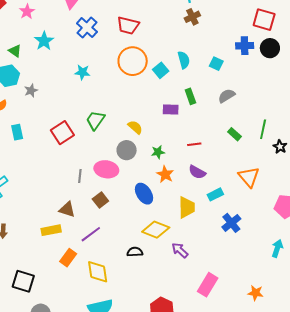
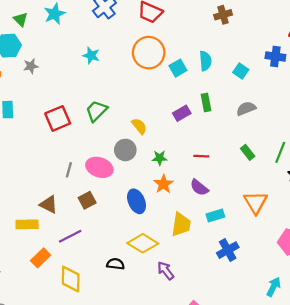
purple rectangle: (171, 110) -> (182, 113), turned -42

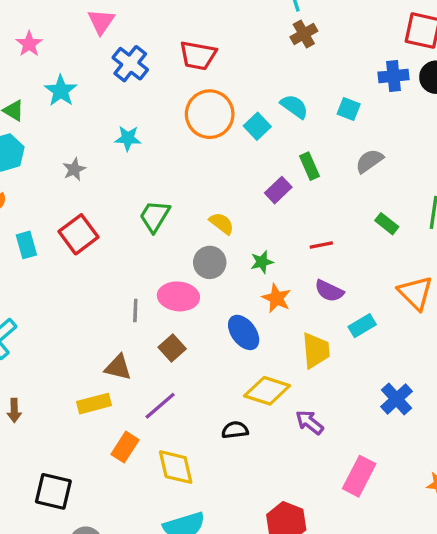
cyan semicircle: (205, 61) -> (294, 106), turned -36
gray star: (31, 66) -> (74, 169), moved
red square: (58, 118) -> (79, 234), moved
blue cross: (228, 250) -> (397, 399), moved

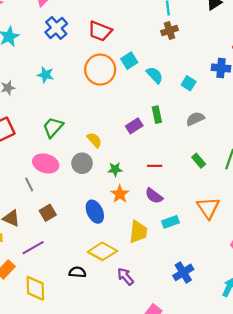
cyan square: (257, 126) -> (129, 61), moved
pink ellipse: (178, 296) -> (46, 163), moved
gray line: (135, 311) -> (29, 184), turned -40

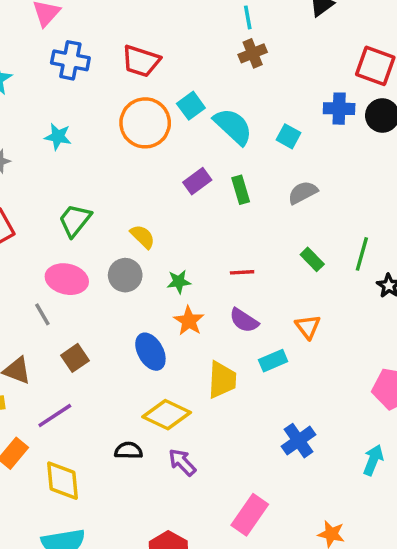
blue cross: (56, 28) -> (70, 60), turned -35
cyan semicircle: (155, 75) -> (233, 126), size x1.4
purple rectangle: (134, 126) -> (197, 181), moved
orange triangle: (208, 208) -> (308, 327), moved, size x0.7
purple arrow: (125, 276) -> (182, 462), moved

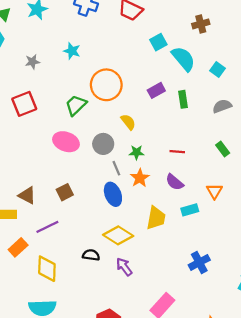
brown cross: (253, 53) -> (201, 24), moved
orange circle: (145, 123) -> (106, 85), moved
yellow semicircle: (143, 237) -> (128, 122), moved
gray line: (42, 314) -> (116, 168), moved

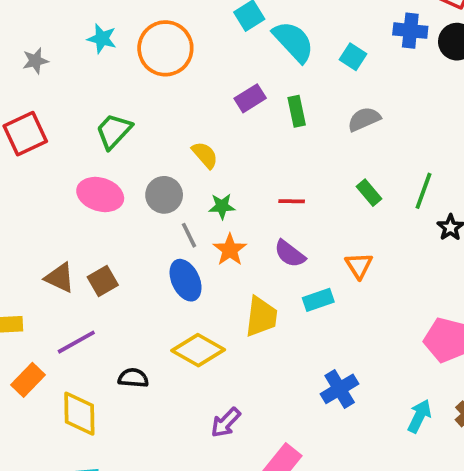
orange circle: (106, 85) -> (165, 48), moved
brown triangle: (27, 195) -> (60, 278), moved
black semicircle: (91, 255) -> (133, 378), moved
purple arrow: (124, 267) -> (226, 422), moved, turned -96

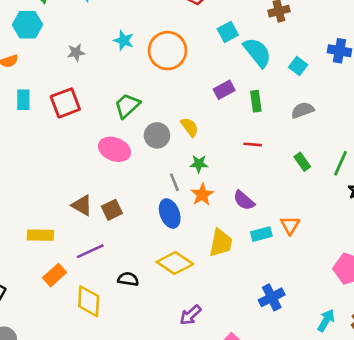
gray circle: (164, 195) -> (157, 135), moved
red line: (292, 201) -> (253, 144), moved
orange triangle: (359, 266) -> (290, 225), moved

